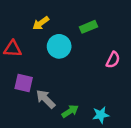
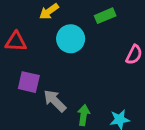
green arrow: (70, 111) -> (84, 115), turned -49

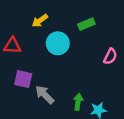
green arrow: (84, 115) -> (78, 102), moved

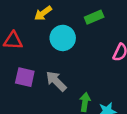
gray arrow: (45, 95) -> (56, 81), moved

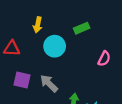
yellow arrow: (43, 13) -> (38, 25), turned -42

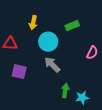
gray arrow: (49, 83) -> (52, 65), moved

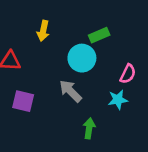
cyan circle: (48, 42) -> (82, 58), moved
cyan star: (82, 98) -> (118, 100), moved

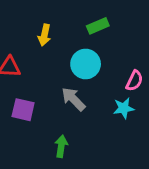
green rectangle: (99, 35) -> (98, 26), moved
green arrow: (89, 128) -> (61, 146), moved

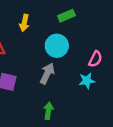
gray arrow: (73, 99) -> (47, 73), turned 70
green arrow: (61, 146) -> (48, 111), moved

